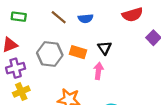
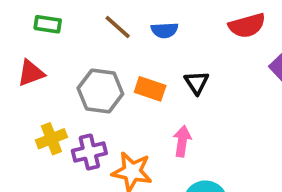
purple cross: (16, 68) -> (89, 152), moved
pink arrow: (98, 71) -> (182, 141), moved
yellow cross: (21, 92) -> (51, 139), moved

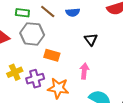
green rectangle: (48, 24) -> (22, 13), moved
orange rectangle: (150, 89) -> (52, 55), moved
gray hexagon: (100, 91) -> (32, 34), moved

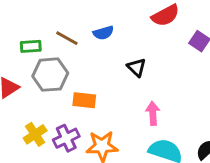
pink arrow: (84, 71) -> (153, 113), moved

